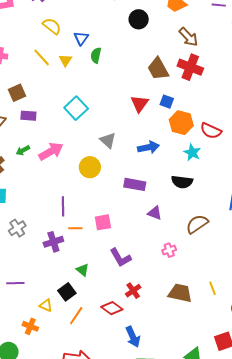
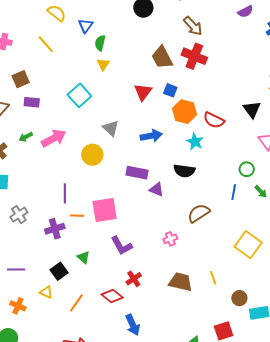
yellow triangle: (65, 60) -> (103, 64), moved
purple triangle: (155, 213) -> (157, 189), moved
pink square: (103, 222) -> (105, 210), size x1.5
black square: (67, 292) -> (59, 271), moved
orange cross: (30, 326) -> (18, 306), moved

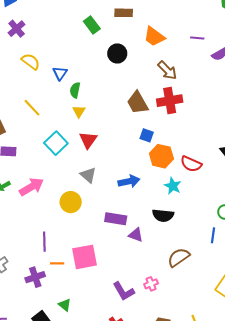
yellow line: (46, 44) -> (32, 108), moved
red cross: (194, 56) -> (170, 101), turned -30
red triangle: (143, 92) -> (88, 140), moved
purple L-shape: (122, 246) -> (124, 291), moved

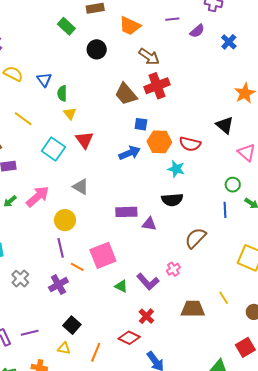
gray triangle: (88, 175) -> (81, 187), moved
blue arrow: (129, 181) -> (130, 153), moved
yellow circle: (71, 202) -> (65, 220), moved
orange line: (57, 263) -> (77, 267), turned 40
green triangle: (65, 305) -> (121, 286), moved

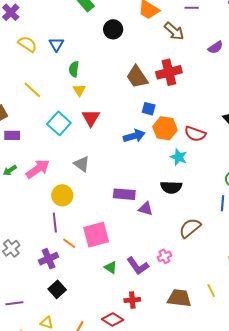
purple semicircle: (197, 31) -> (215, 47), moved
brown arrow: (149, 57) -> (174, 31), moved
blue triangle: (44, 80) -> (56, 44), moved
red cross: (146, 316) -> (132, 300), turned 35
black square: (72, 325) -> (57, 289), moved

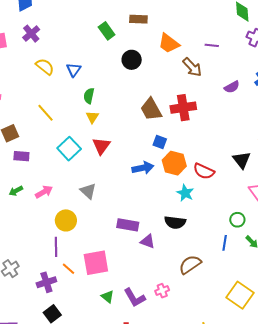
pink arrow: (38, 169) -> (44, 192), size x0.7

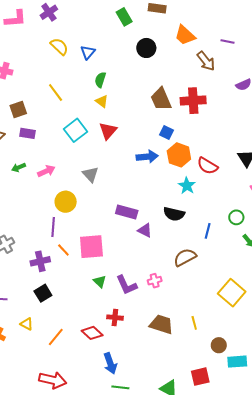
yellow triangle: (92, 117) -> (102, 101), turned -32
blue line: (225, 243) -> (208, 231), moved

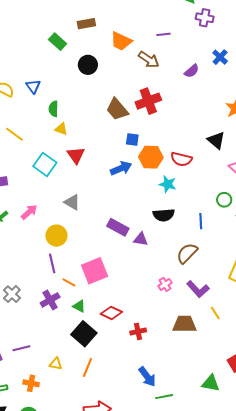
purple rectangle: (127, 212) -> (118, 227), turned 30
green triangle: (100, 281) -> (79, 306), moved
purple L-shape: (127, 285) -> (198, 289), moved
black square: (43, 293) -> (84, 334), moved, size x1.4
red diamond: (92, 333) -> (111, 313), moved

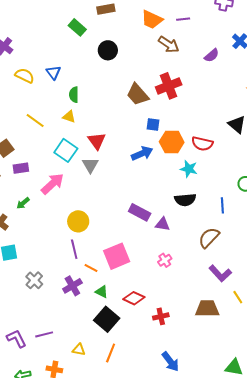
orange trapezoid: (121, 41) -> (152, 20), moved
yellow triangle: (61, 129) -> (69, 117), moved
gray triangle: (72, 202) -> (90, 165), moved, turned 30
pink arrow: (29, 212) -> (52, 184), moved, size x1.4
pink cross: (165, 284) -> (165, 260), moved

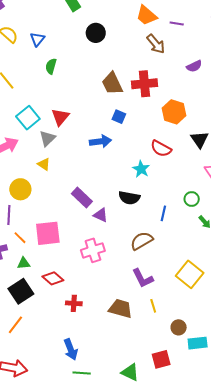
yellow triangle: (69, 117) -> (44, 164), moved
orange hexagon: (172, 142) -> (174, 112), moved
pink cross: (165, 260) -> (93, 250), size x1.6
green triangle: (102, 292) -> (24, 263), turned -48

